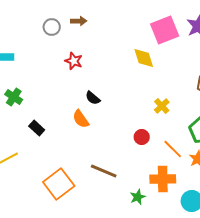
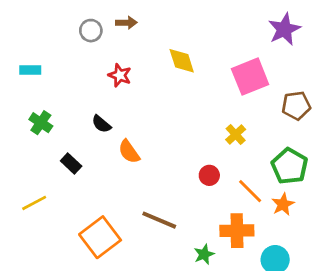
pink square: (165, 30) -> (250, 77), moved
yellow diamond: (144, 58) -> (182, 61), moved
black semicircle: (93, 98) -> (101, 124), moved

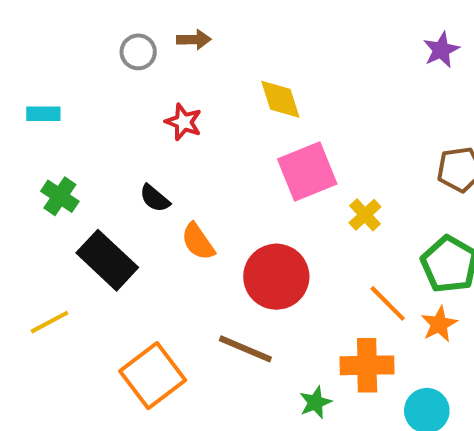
purple star: (284, 29) -> (441, 50), size x0.7
pink square: (250, 77) -> (307, 172), moved
black rectangle: (71, 163) -> (107, 260), size x1.8
red circle: (209, 175) -> (276, 277), moved, size x2.0

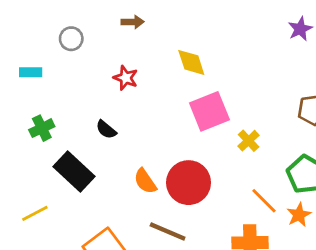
gray circle: (138, 52) -> (71, 39), moved
green cross: (60, 196) -> (42, 128), turned 30
orange semicircle: (198, 242) -> (145, 181), moved

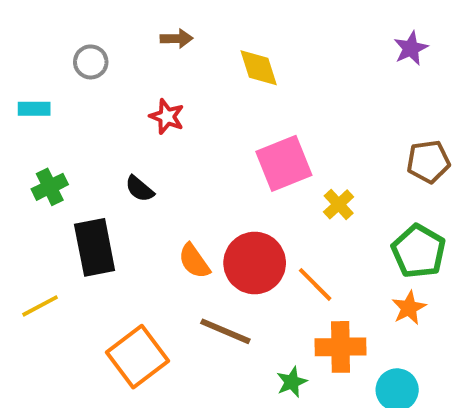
yellow diamond: (191, 62) -> (259, 68), moved
black rectangle: (74, 171) -> (95, 247), turned 36
orange line: (264, 201) -> (315, 284), moved

